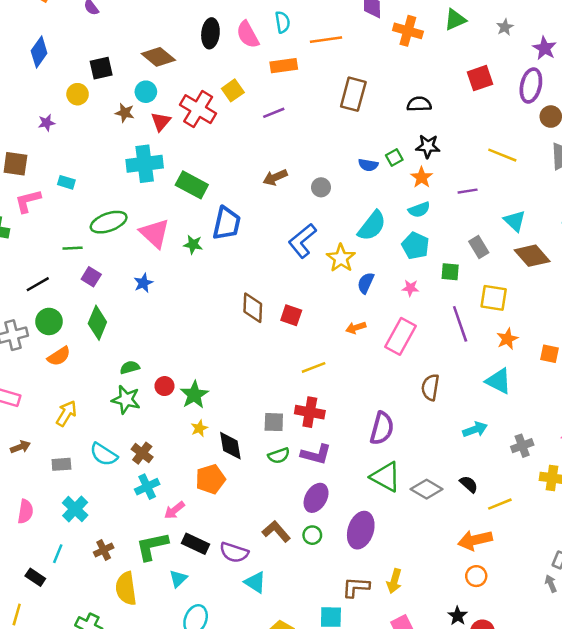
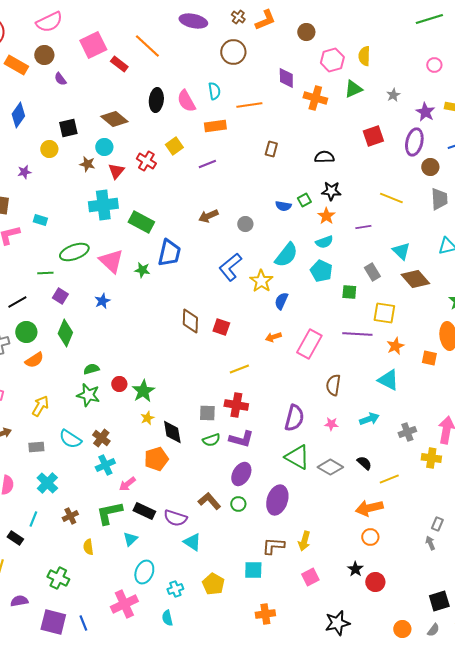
brown rectangle: (353, 94) -> (271, 149), size x0.6
red cross: (198, 109) -> (146, 161), size x0.7
pink star: (410, 288) -> (331, 424), moved
purple line: (460, 324) -> (357, 334), turned -68
yellow semicircle: (126, 588) -> (88, 547), size x0.6

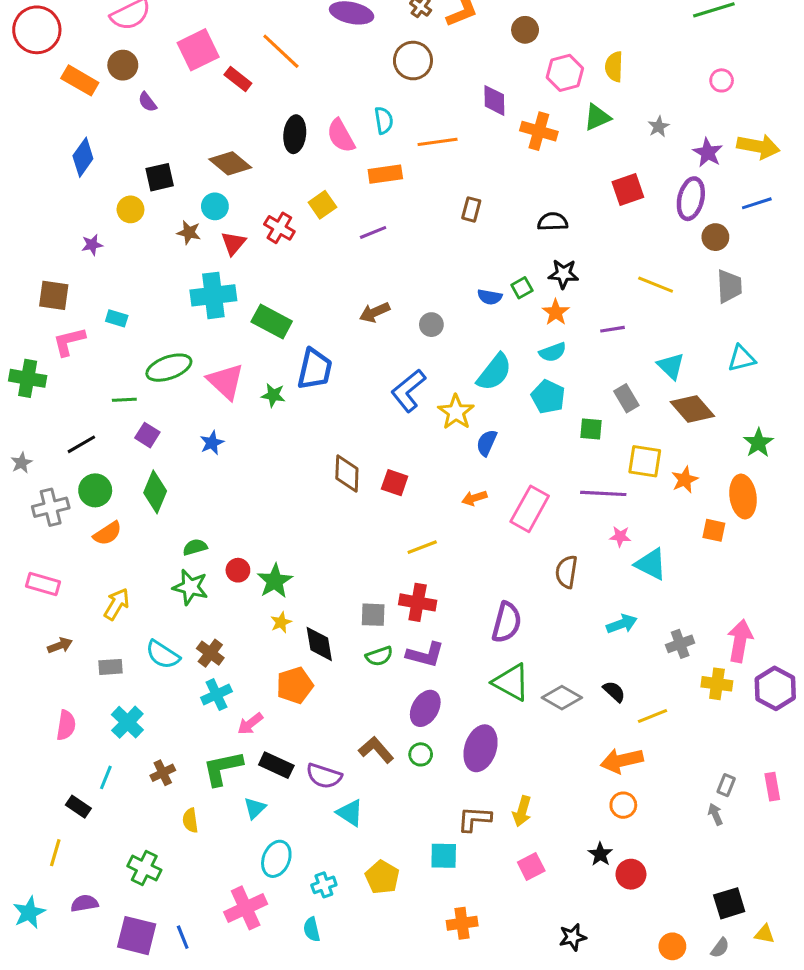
orange star: (395, 346) -> (685, 480), moved
pink star: (331, 424) -> (620, 536), moved
black star: (337, 623) -> (573, 937), size x0.7

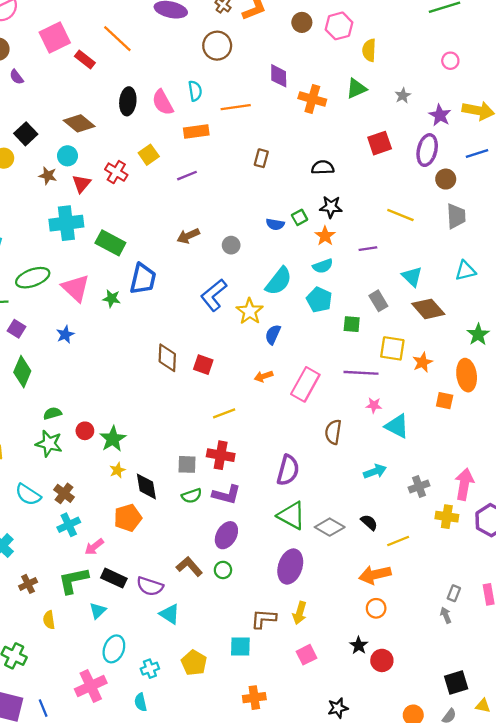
pink hexagon: (565, 73) -> (339, 26), moved
black square: (160, 177) -> (26, 134), turned -30
purple ellipse: (481, 748) -> (290, 567), moved

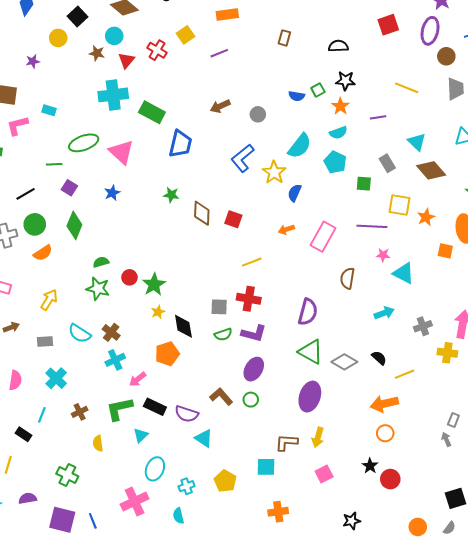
green star: (112, 299) -> (171, 195), moved

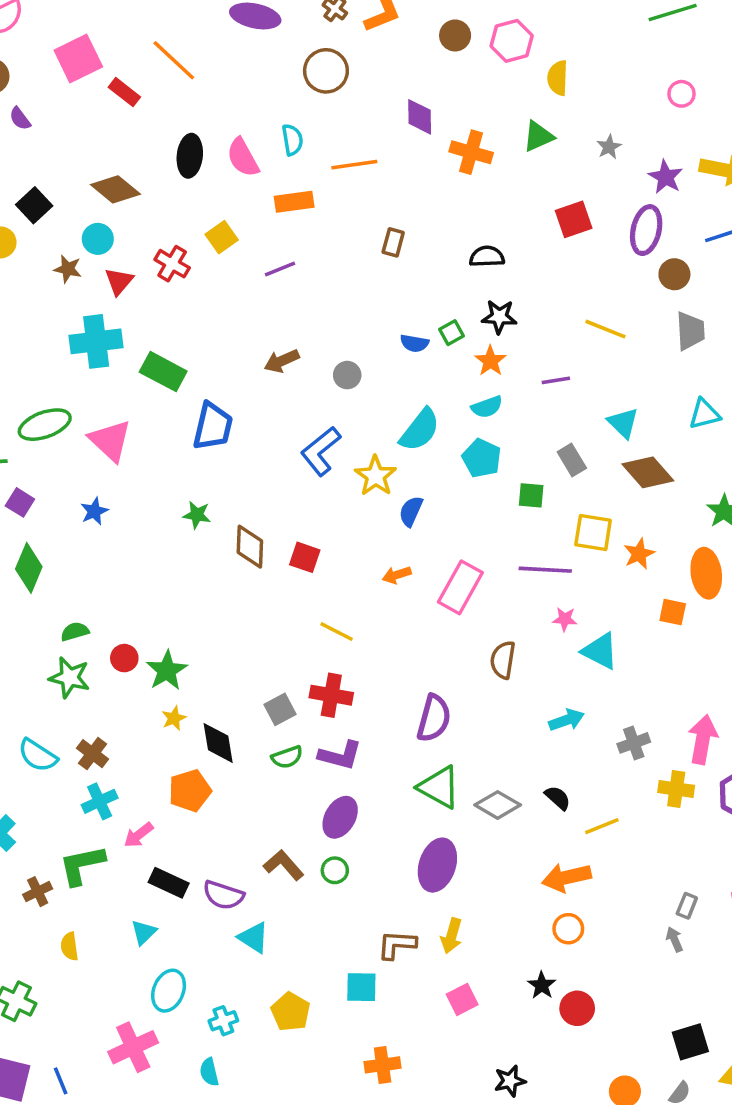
yellow line: (252, 262) -> (337, 632), turned 48
gray square: (219, 307) -> (280, 709), turned -30
green L-shape: (119, 409) -> (82, 865), moved

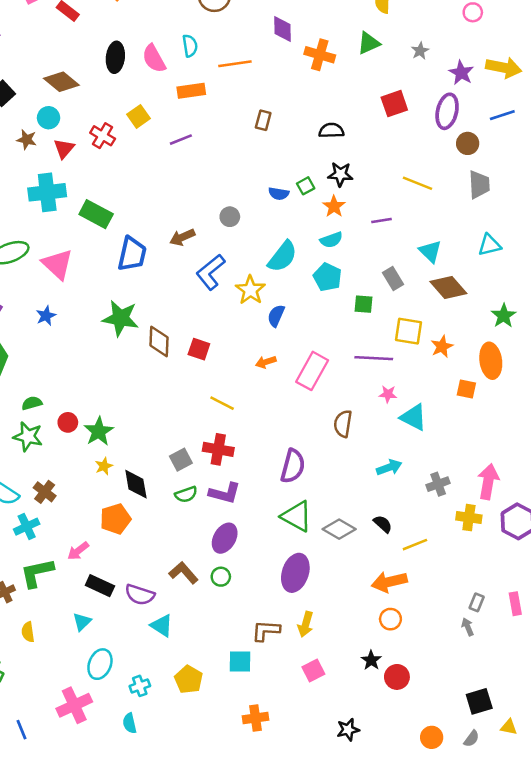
brown arrow: (282, 361) -> (182, 237), moved
green star: (197, 515) -> (121, 318), size x1.8
cyan cross: (100, 801) -> (27, 527), moved

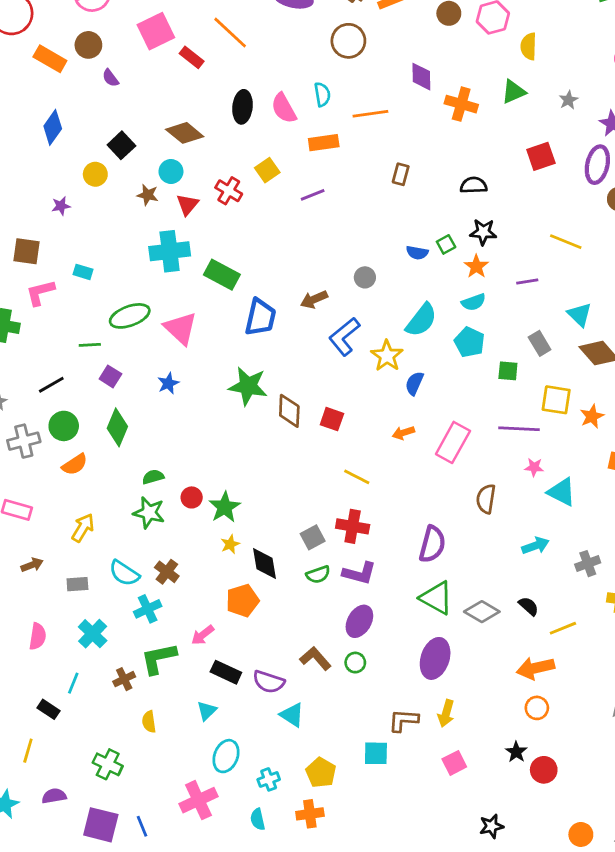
orange cross: (255, 718) -> (310, 814), moved

